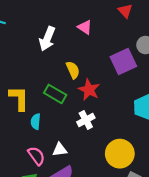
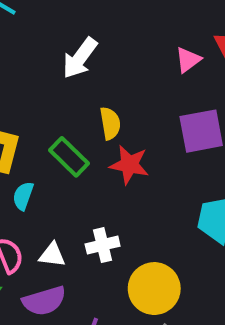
pink triangle: (85, 27) -> (188, 60), moved, turned 35
red star: (89, 90) -> (129, 165), turned -30
white cross: (86, 120) -> (103, 245), moved

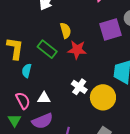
white cross: (103, 245) -> (79, 87), moved, turned -35
yellow circle: (154, 289) -> (103, 97), moved

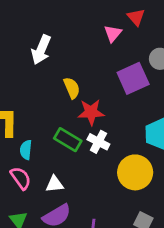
green rectangle: (47, 49) -> (68, 140), moved
white cross: (79, 87) -> (98, 142), moved
pink semicircle: (23, 101) -> (21, 178), moved

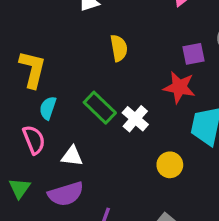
purple square: (133, 78) -> (193, 54), size x0.6
red star: (91, 112) -> (179, 87), moved
yellow circle: (135, 172) -> (170, 165), size x0.6

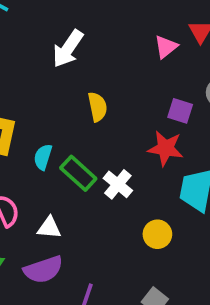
purple square: (193, 54) -> (180, 111), turned 30
cyan semicircle: (48, 108) -> (43, 157), moved

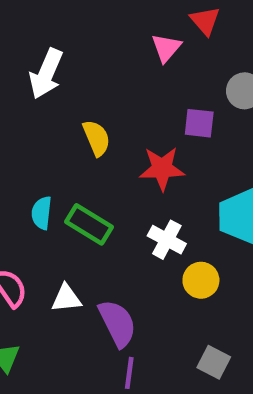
red star: (166, 148) -> (162, 168), moved
white cross: (118, 184) -> (167, 240), moved
purple semicircle: (43, 270) -> (117, 323), moved, turned -87

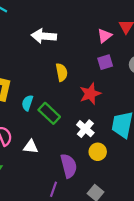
white arrow: (46, 74) -> (44, 36), turned 60
purple square: (199, 123) -> (105, 62), moved, turned -35
red star: (162, 168) -> (90, 94), turned -30
purple semicircle: (117, 323) -> (69, 166), moved

